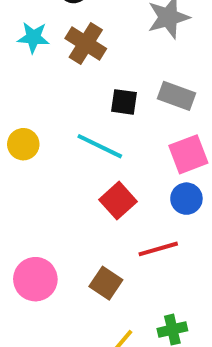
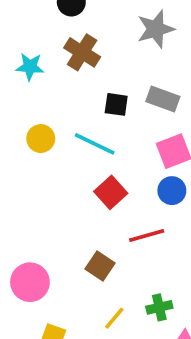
cyan star: (33, 37) -> (30, 67), moved
yellow circle: (23, 144) -> (41, 139), moved
pink circle: (35, 279) -> (30, 282), moved

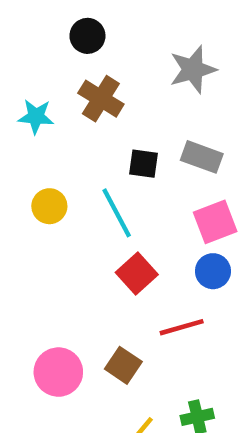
cyan line: (95, 144) -> (117, 213), turned 36
pink circle: (30, 282) -> (58, 372), moved

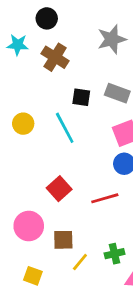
cyan star: (36, 117) -> (18, 45), moved
red square: (137, 273) -> (59, 189), moved
brown square: (123, 365) -> (63, 240), moved, turned -35

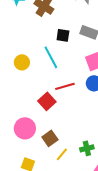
yellow circle: (23, 124) -> (22, 62), moved
red line: (105, 198) -> (65, 86), moved
brown square: (63, 240) -> (50, 138), turned -35

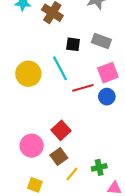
yellow circle: (22, 62) -> (28, 74), size x1.5
red line: (65, 86) -> (83, 88), moved
red square: (47, 101) -> (61, 130), moved

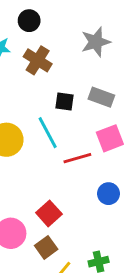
blue circle: (107, 97) -> (108, 194), moved

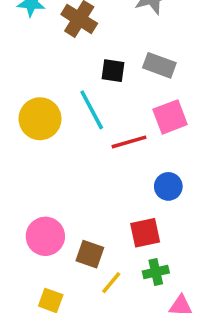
red square: (49, 213) -> (145, 233), moved, turned 30
brown square: (46, 247) -> (90, 254), turned -35

